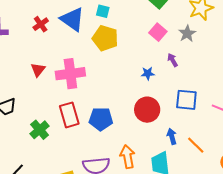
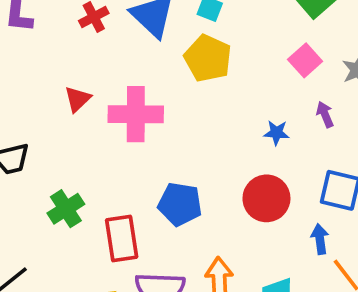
red rectangle: (69, 115) -> (122, 238), moved
blue arrow: (172, 136) -> (320, 239), moved

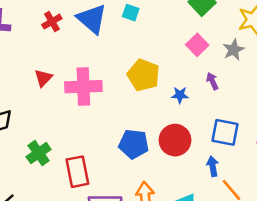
yellow pentagon: (208, 58) -> (143, 75), moved
blue pentagon: (180, 204) -> (134, 144), moved

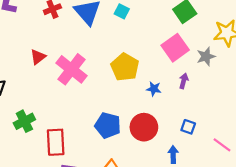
pink square: (197, 45) -> (175, 48), size x1.4
purple arrow: (212, 81) -> (184, 81), turned 32
pink cross: (83, 87) -> (72, 69), turned 32
blue square: (225, 132) -> (188, 127), size x0.6

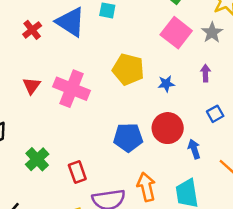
purple arrow: (184, 81) -> (206, 73), moved
blue square: (188, 127) -> (215, 114), turned -32
red rectangle: (56, 142) -> (77, 172), size x0.7
blue arrow: (173, 155) -> (194, 149), moved

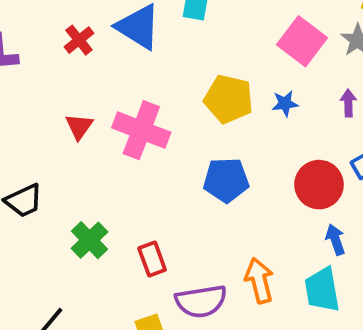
blue star: (166, 84) -> (285, 103), moved
red circle: (168, 128) -> (319, 185), moved
blue pentagon: (128, 137) -> (226, 180), moved
blue arrow: (194, 149) -> (335, 240), moved

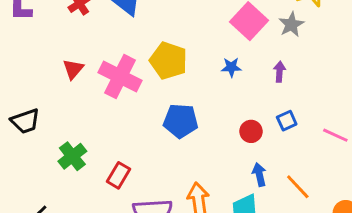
yellow pentagon: (229, 99) -> (169, 61), moved
red circle: (319, 185) -> (251, 131), size x0.6
red rectangle: (152, 259) -> (118, 175), turned 45

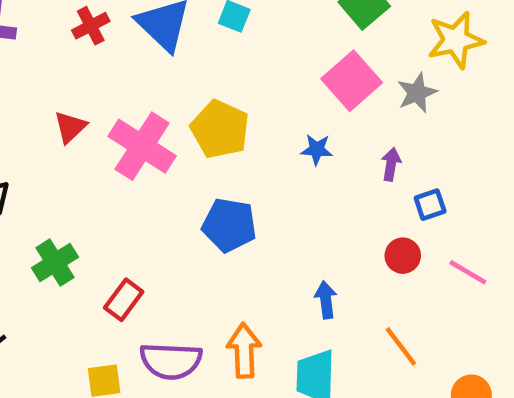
blue square: (287, 121) -> (430, 205), moved
red circle: (251, 131) -> (403, 256), moved
blue arrow: (259, 174) -> (326, 300), moved

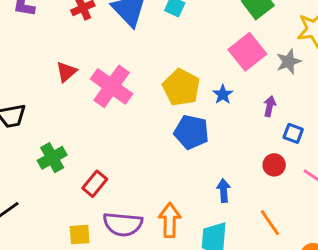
yellow pentagon: (220, 129) -> (181, 87), moved
blue star: (317, 150) -> (223, 94), turned 30
blue square: (430, 205) -> (293, 133), turned 36
blue pentagon: (229, 225) -> (191, 132), moved

